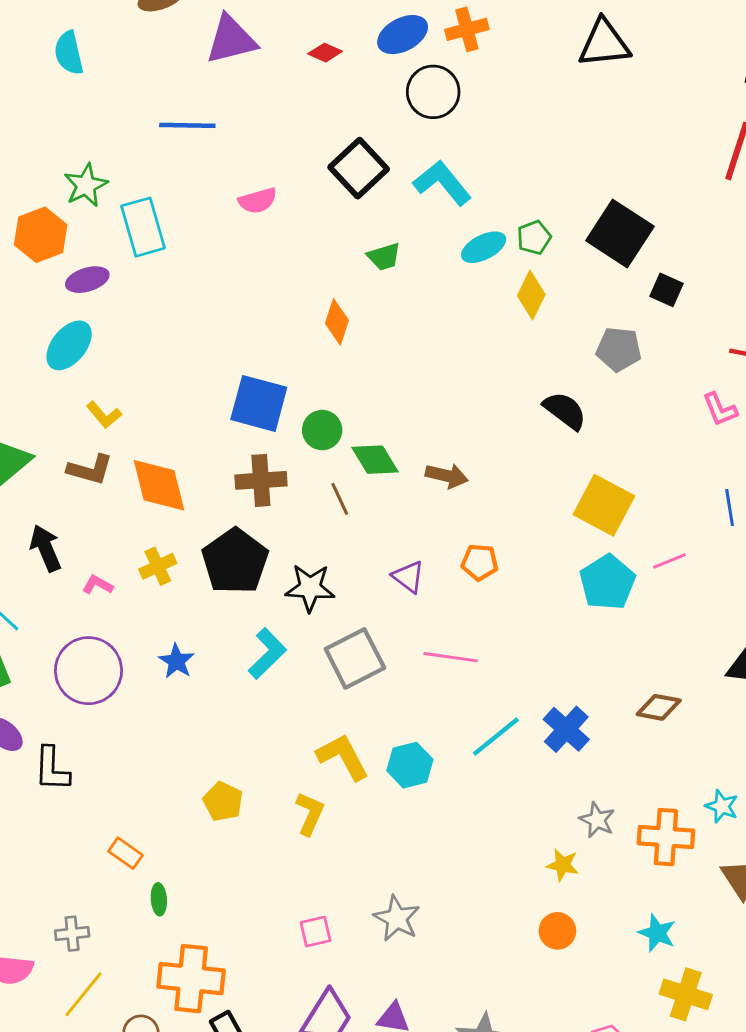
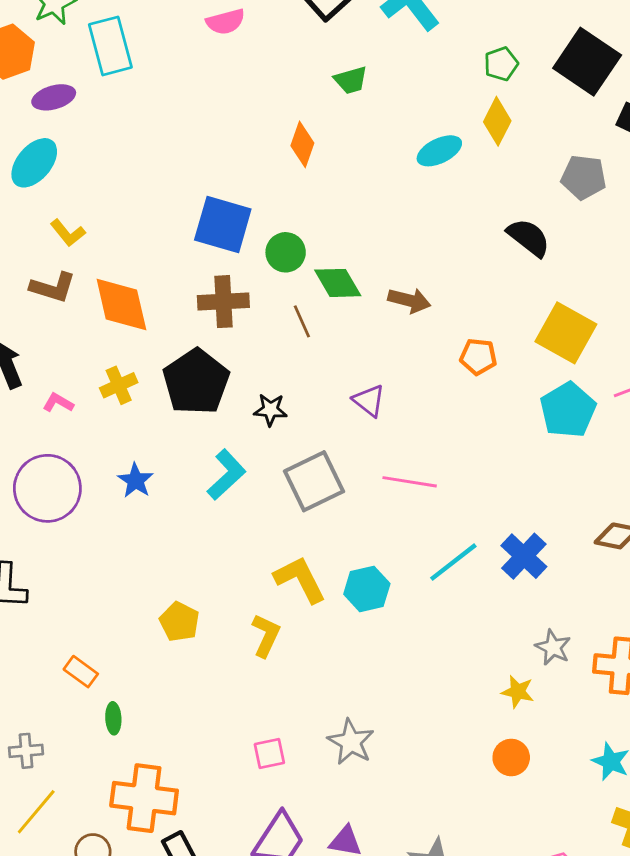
cyan ellipse: (484, 247) -> (439, 151), moved
orange pentagon: (480, 562) -> (478, 357), moved
black star: (310, 588) -> (270, 410), size x0.7

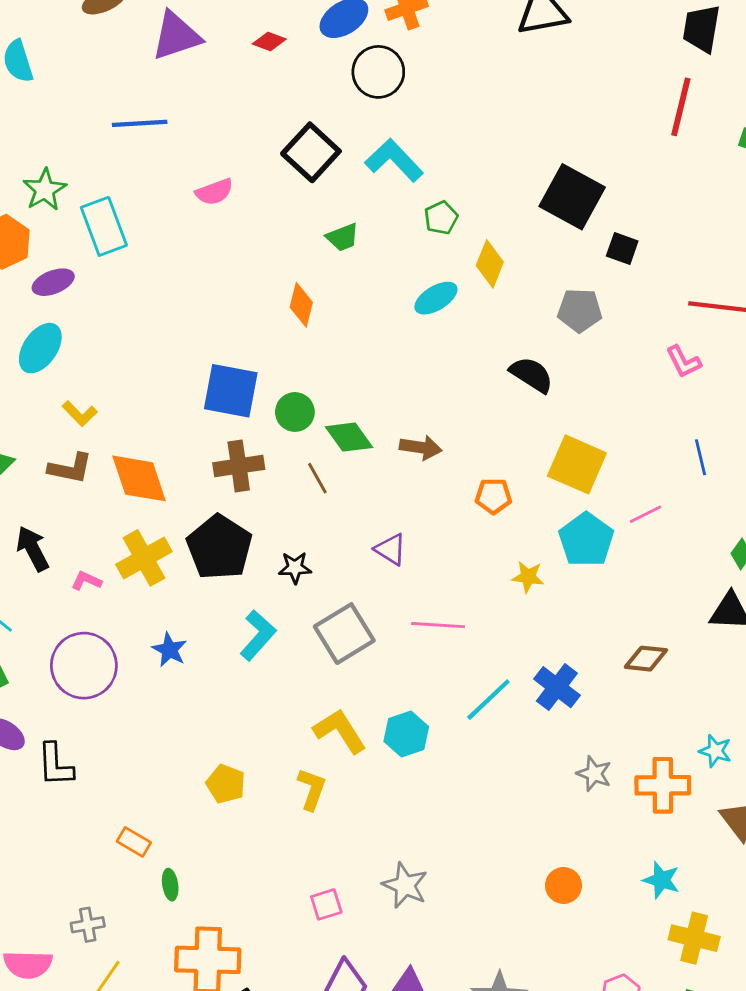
green pentagon: (501, 64) -> (441, 218), moved
yellow cross: (119, 385) -> (144, 558), size x1.5
yellow star: (518, 692) -> (528, 577), moved

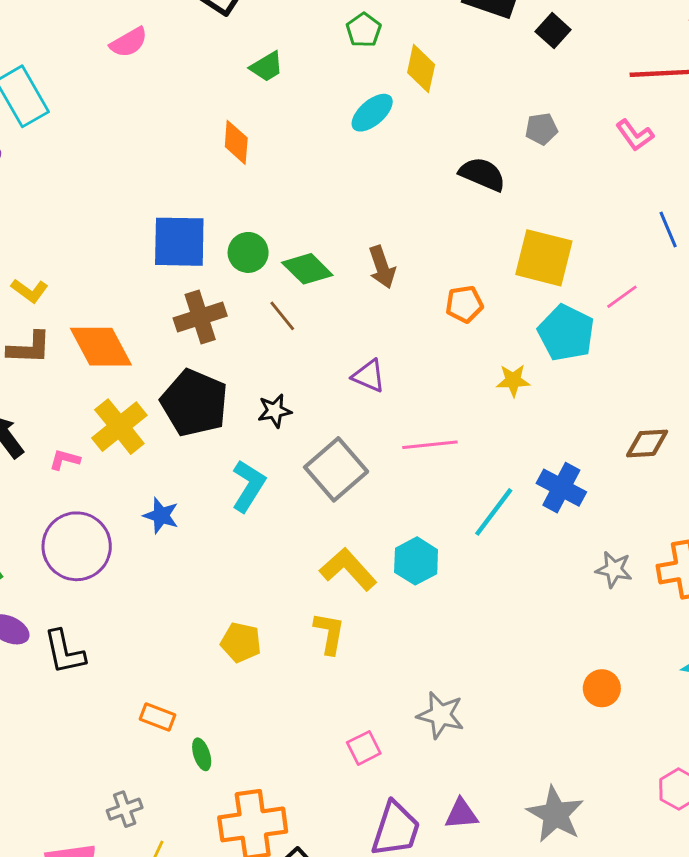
black square: (622, 249) -> (553, 31), turned 32
gray pentagon: (580, 310) -> (541, 129), moved, size x0.7
brown arrow: (421, 447) -> (382, 267), turned 72

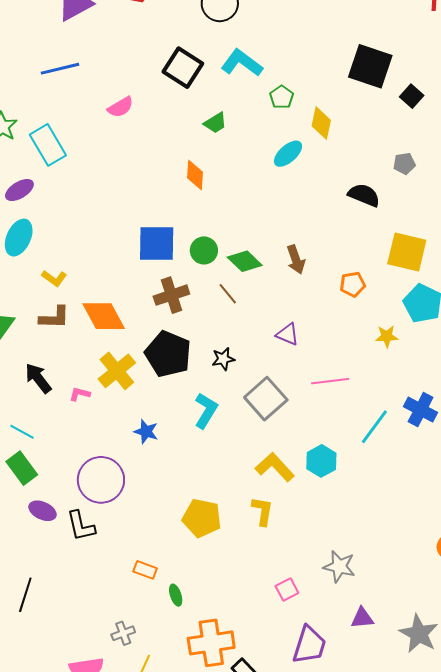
purple circle: (77, 546) -> (101, 480), moved
yellow pentagon: (241, 642) -> (202, 518), size x1.4
purple triangle: (461, 814) -> (362, 618), moved

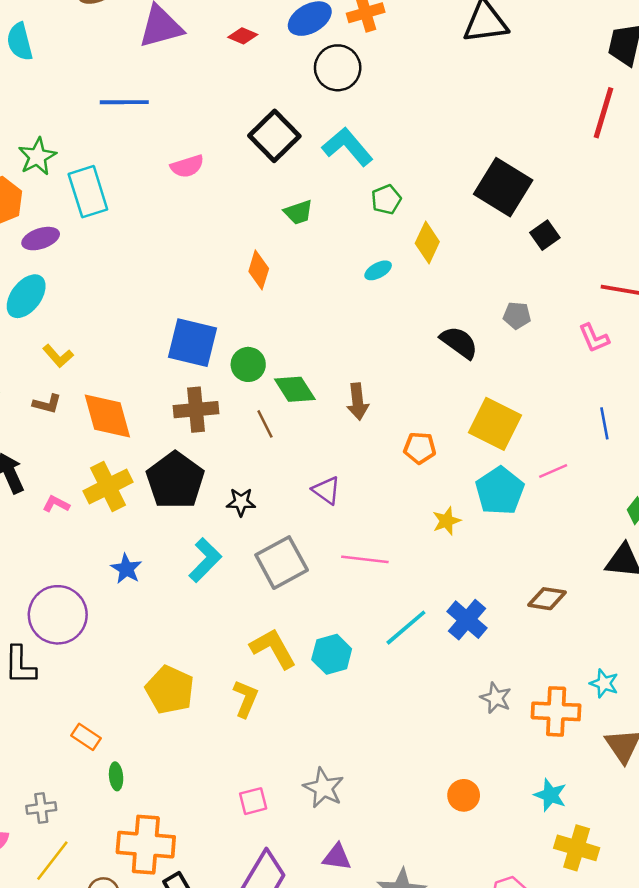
cyan ellipse: (288, 154) -> (378, 270), size x0.7
brown L-shape: (54, 318) -> (47, 404), size x0.7
yellow star: (387, 336) -> (447, 521), turned -30

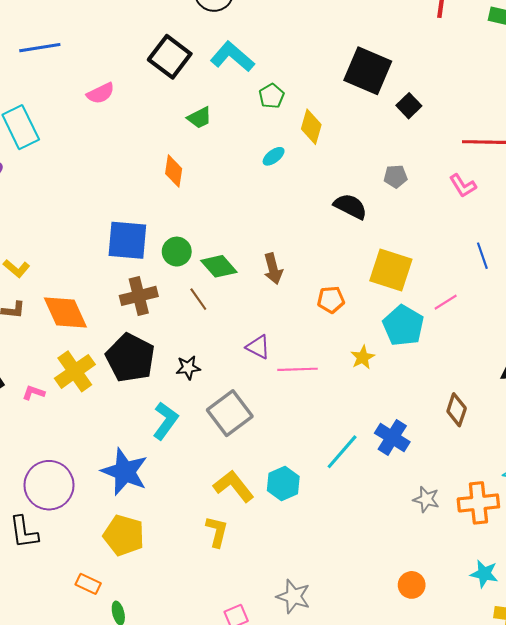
pink line: (365, 559) -> (297, 369), moved
blue star: (126, 569) -> (125, 472), moved, size x1.8
brown diamond: (547, 599) -> (457, 410), turned -72
yellow pentagon: (170, 690) -> (124, 535), moved

